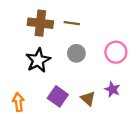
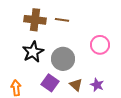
gray circle: (76, 53) -> (63, 59), moved, size x1.5
purple star: (112, 89) -> (97, 85), moved

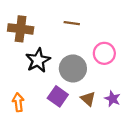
brown cross: (35, 20) -> (21, 29), moved
pink circle: (100, 45) -> (104, 53), moved

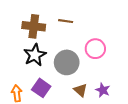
brown cross: (21, 29) -> (34, 26), moved
purple square: (58, 96) -> (41, 88), moved

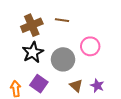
brown cross: (34, 26) -> (32, 25), turned -30

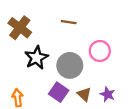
brown cross: (32, 25) -> (20, 28), moved, turned -30
purple square: (39, 84) -> (59, 92), moved

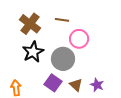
brown cross: (20, 28) -> (30, 24), moved
pink circle: (100, 51) -> (79, 39), moved

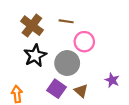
purple star: (97, 85) -> (112, 80), moved

